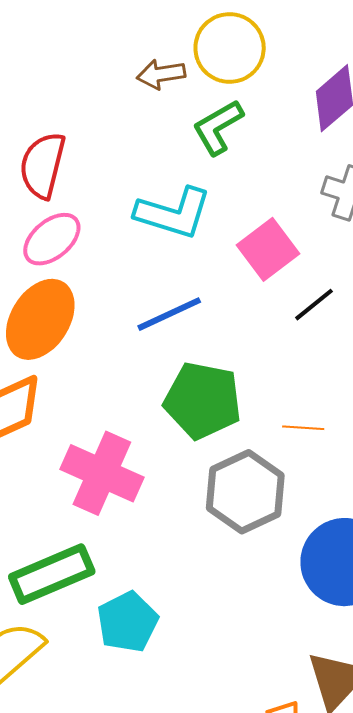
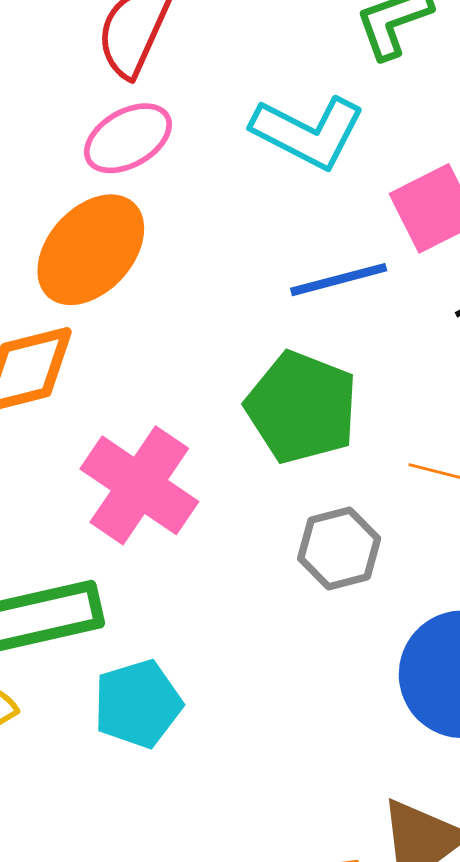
blue line: (169, 314) -> (339, 280), moved
gray hexagon: (245, 492) -> (339, 549), size x0.7

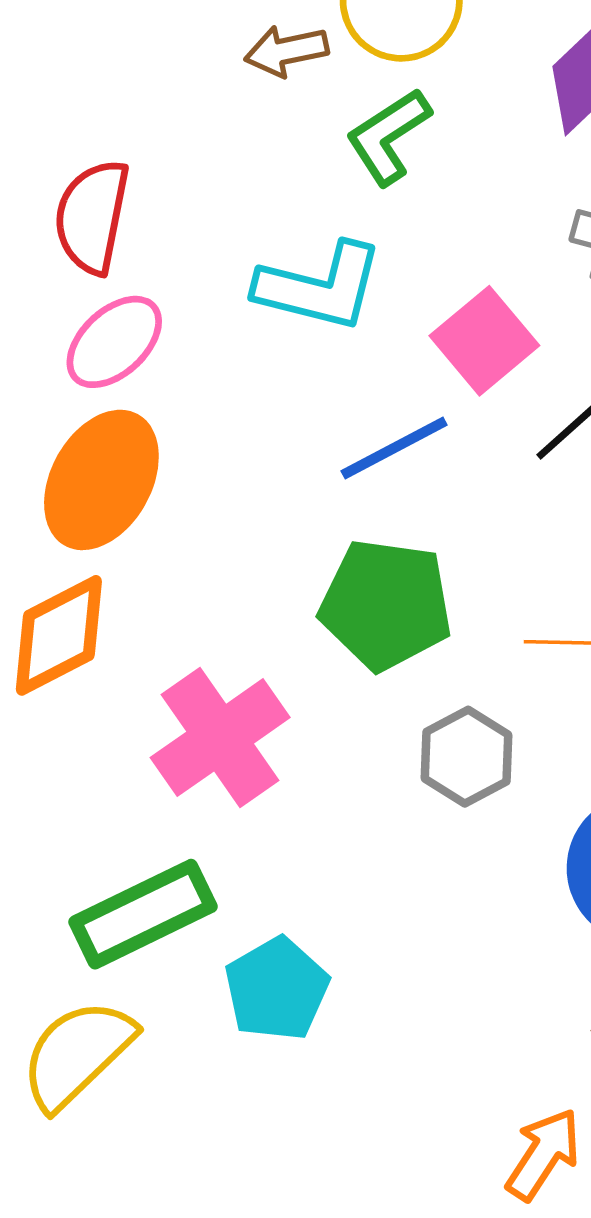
pink cross: (139, 485) -> (220, 738), turned 34

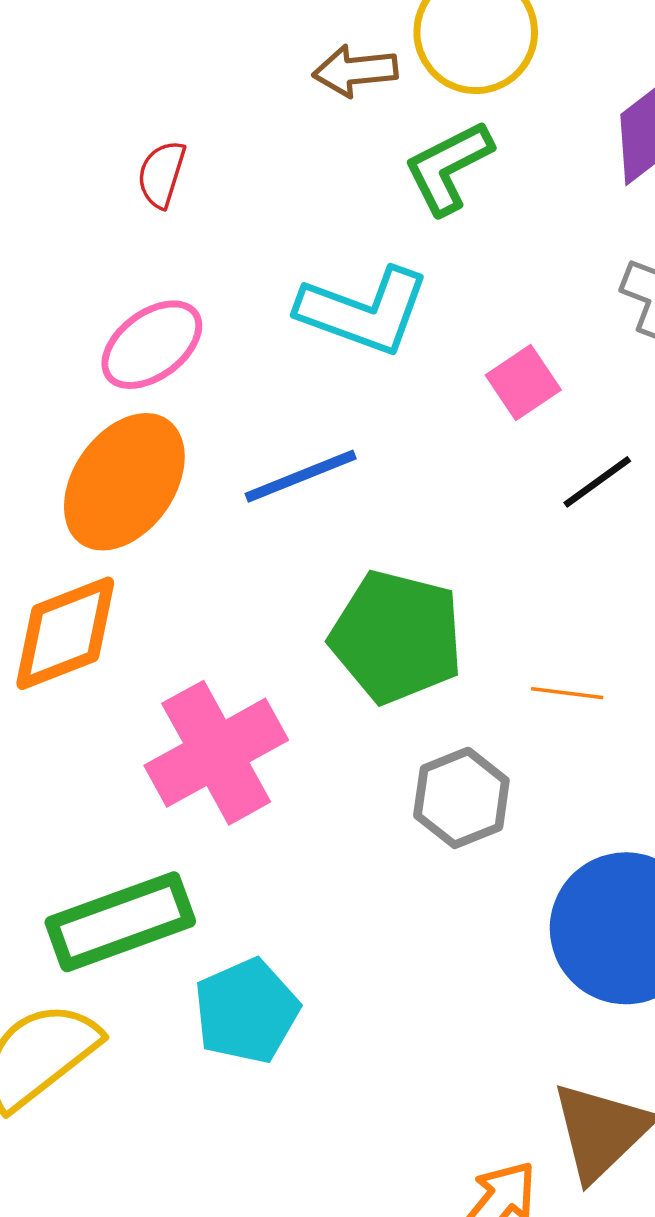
red semicircle: (92, 217) -> (161, 174), moved, size x0.6
pink square: (484, 341) -> (523, 382), size x0.7
blue line: (394, 448) -> (301, 476), moved

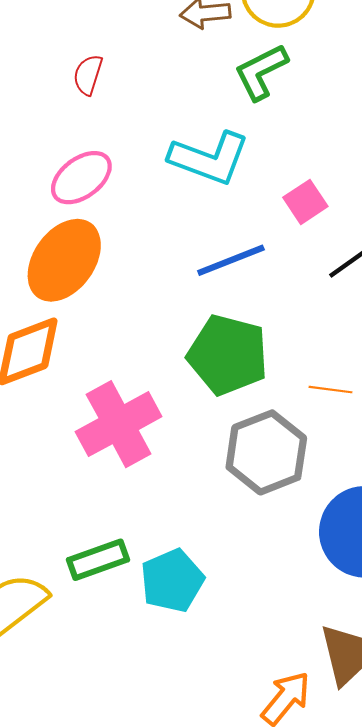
blue line: (301, 476) -> (231, 260), moved
gray hexagon: (461, 798) -> (266, 452), size x1.4
green rectangle: (120, 922) -> (98, 560), moved, size x0.7
cyan pentagon: (246, 1011) -> (172, 581), moved

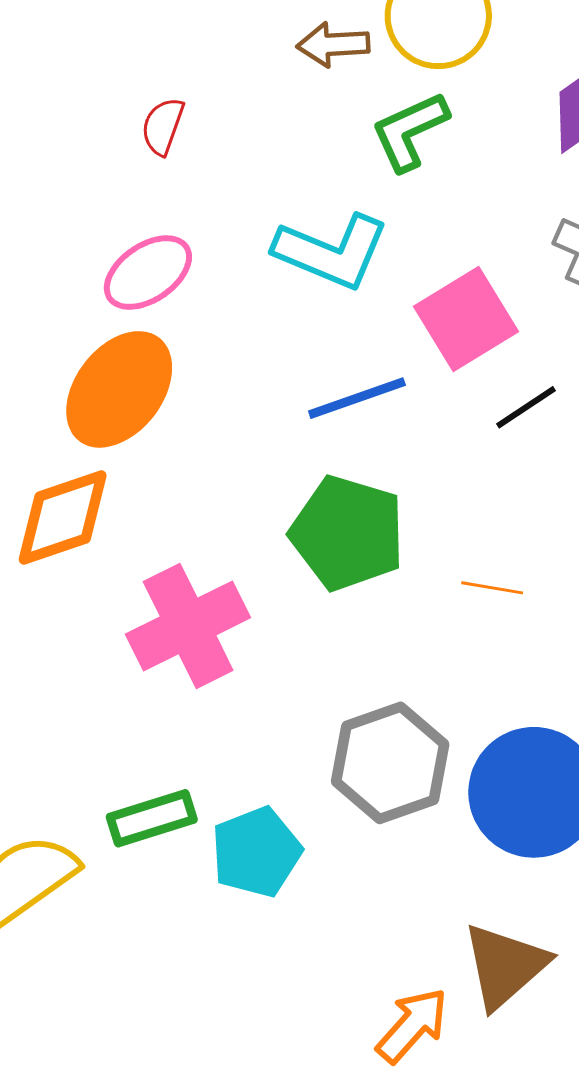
pink square: (305, 202) -> (466, 319), size x1.6
gray hexagon: (266, 452) -> (390, 763), moved

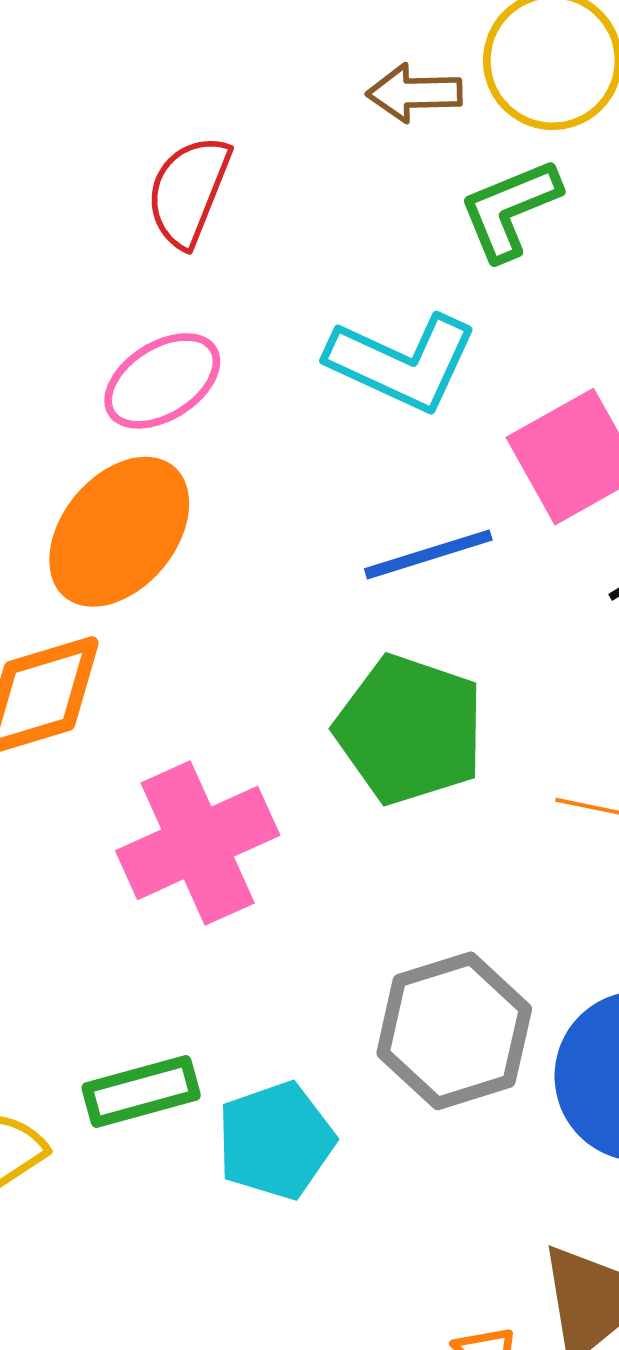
red semicircle: (163, 126) -> (188, 191), size x1.5

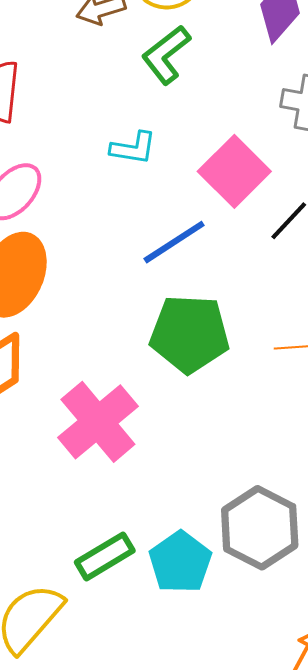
cyan L-shape: (402, 362) -> (133, 148), size x0.6
gray hexagon: (454, 1031) -> (260, 528), moved

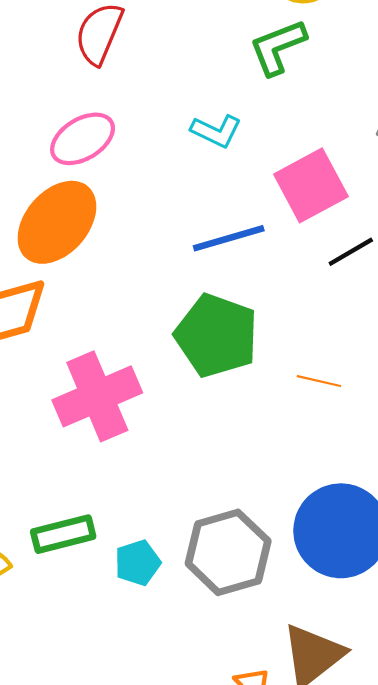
cyan pentagon: (180, 562) -> (138, 563), size x0.7

